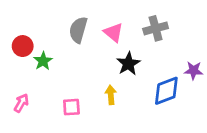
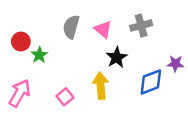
yellow arrow: (111, 95) -> (101, 86), size x1.5
pink arrow: (21, 103) -> (20, 93), size x1.6
pink square: (71, 107) -> (65, 97), turned -35

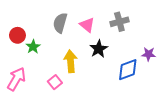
yellow arrow: (101, 86) -> (71, 61), moved

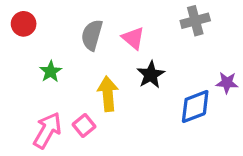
gray cross: (119, 22) -> (195, 21), moved
red circle: (17, 35) -> (24, 24), moved
pink arrow: (16, 79) -> (47, 130), moved

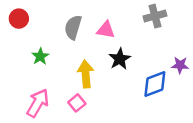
pink triangle: (133, 38) -> (106, 30), turned -30
pink square: (84, 126) -> (77, 103), moved

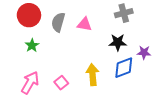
red circle: (19, 19) -> (29, 15), moved, size x1.5
black star: (120, 59) -> (118, 42), moved, turned 30
yellow arrow: (86, 74) -> (93, 75), moved

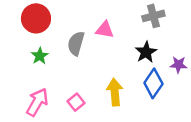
gray semicircle: (58, 22) -> (76, 43), moved
black star: (118, 42) -> (146, 52), turned -30
blue diamond: (124, 68) -> (153, 83), turned -35

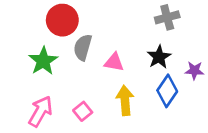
red circle: (36, 18) -> (62, 20), moved
pink triangle: (105, 30) -> (114, 62), moved
green star: (40, 56) -> (43, 61), size x1.5

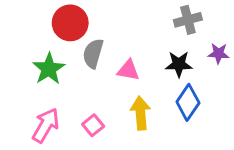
black star: (159, 57) -> (179, 64), turned 30
purple star: (194, 70) -> (219, 53), moved

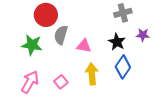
black star: (179, 64) -> (117, 42), turned 30
green star: (49, 69) -> (32, 45), turned -30

